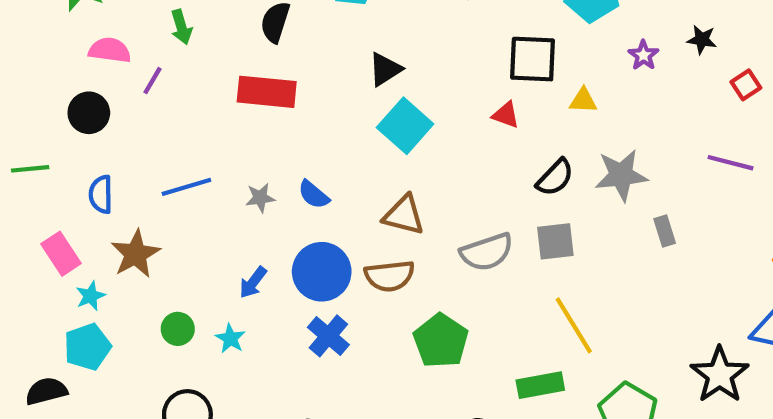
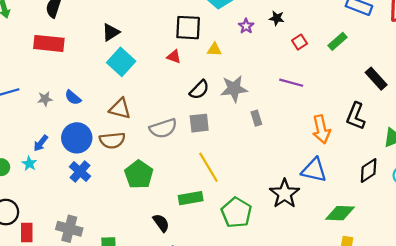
cyan star: (230, 338) -> (29, 164), moved

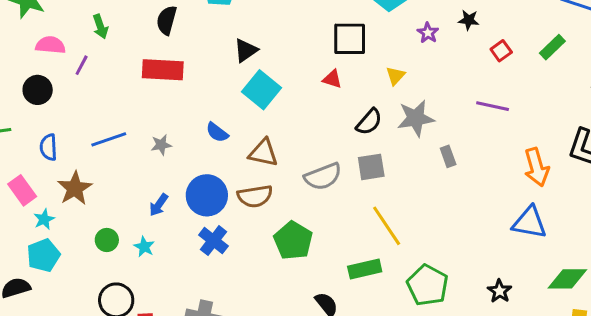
yellow triangle: (214, 49) -> (395, 76), moved, turned -48
blue semicircle: (73, 98) -> (217, 132), moved
cyan star: (29, 164) -> (144, 247), moved
black star: (285, 194) -> (500, 291), moved, size x0.6

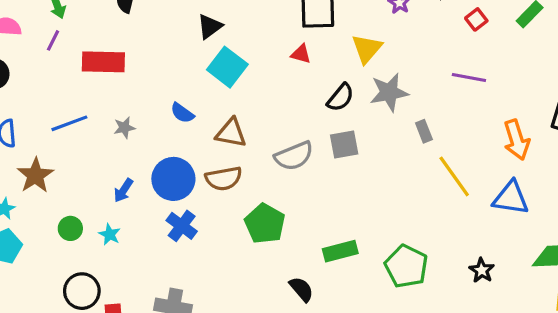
purple line: (82, 65) -> (53, 40), moved
red rectangle: (163, 70) -> (103, 62), moved
yellow triangle: (395, 76) -> (367, 49), size x1.5
yellow line: (387, 226) -> (454, 176), moved

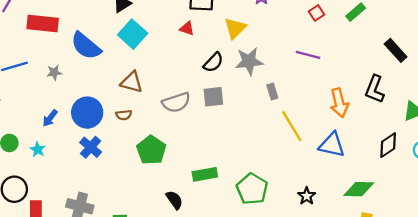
blue semicircle: (182, 113) -> (86, 46), moved, size x1.8
brown semicircle: (224, 178) -> (124, 115), size x0.6

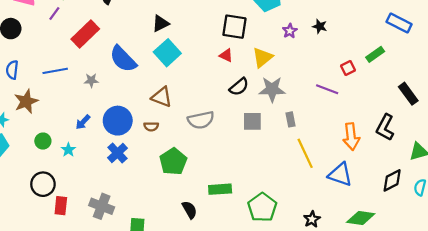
red square: (317, 13) -> (348, 68), moved
red rectangle: (43, 23) -> (85, 34), turned -56
red triangle: (187, 28) -> (226, 55), moved
gray square: (213, 97) -> (252, 121), moved

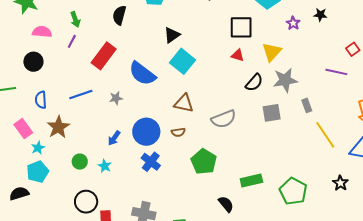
black star: (312, 219) -> (340, 183), moved

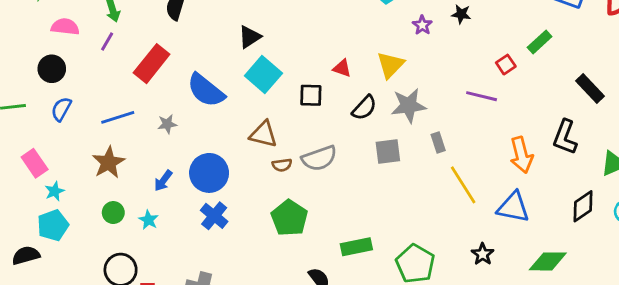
black square: (241, 27) -> (311, 95), moved, size x0.7
blue semicircle: (41, 100) -> (61, 109), moved, turned 30
brown star: (58, 127) -> (109, 163), moved
brown semicircle: (178, 132) -> (282, 165), moved

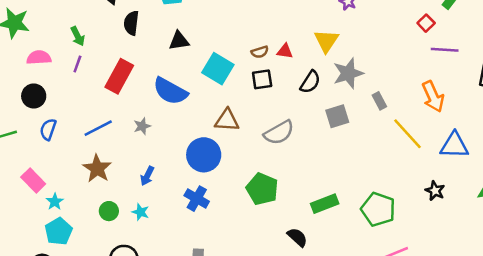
black triangle: (250, 37) -> (179, 41), moved, turned 35
purple line: (482, 96) -> (445, 50), moved
orange arrow: (521, 155) -> (433, 96), moved
brown semicircle: (282, 165) -> (260, 52), moved
blue circle: (209, 173) -> (204, 155), moved

